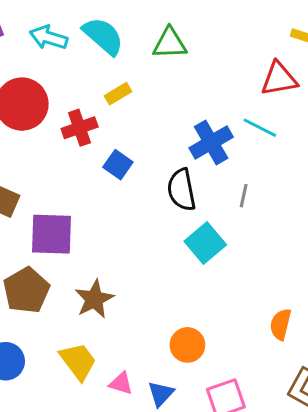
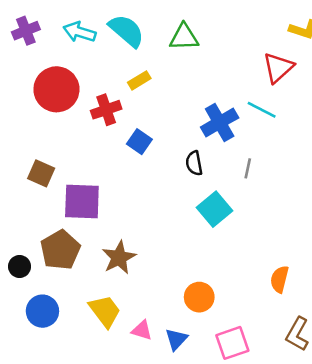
red triangle: (279, 79) -> (278, 68), turned -32
black semicircle: (182, 190) -> (194, 163), size x0.7

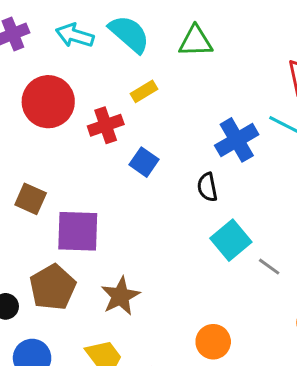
gray line: (248, 168) -> (269, 267), moved, turned -66

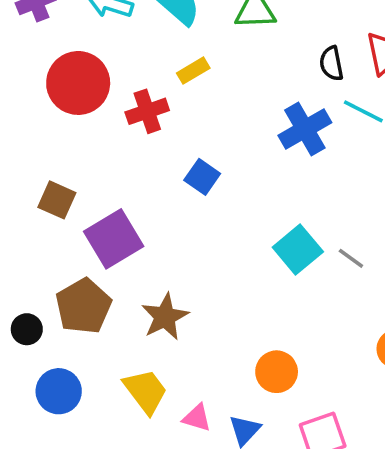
blue square: (144, 162) -> (202, 177), moved
black semicircle: (207, 187) -> (331, 63), moved
purple square: (78, 231) -> (114, 239), turned -33
gray line: (269, 267) -> (351, 258), moved

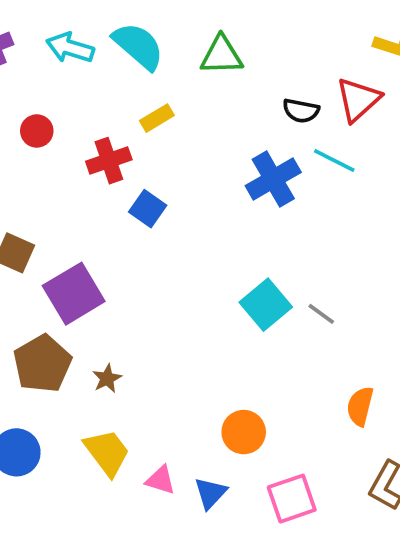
black semicircle: (331, 63) -> (301, 111), turned -68
red circle: (78, 83) -> (37, 131), size x0.5
blue square: (202, 177) -> (148, 209), moved
brown star: (165, 317) -> (107, 378), moved, size x0.6

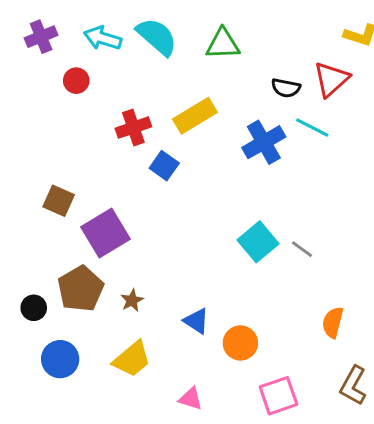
yellow rectangle: (157, 118) -> (195, 116), moved, size x1.6
red circle: (37, 131) -> (76, 81), moved
yellow trapezoid: (107, 452) -> (132, 359), turned 87
pink triangle: (161, 480) -> (191, 399), moved
blue triangle: (210, 493) -> (196, 321), moved, turned -40

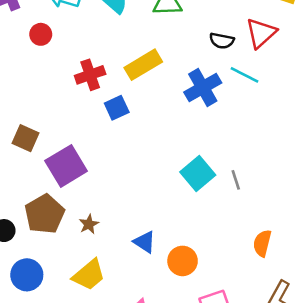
blue square: (164, 166) -> (117, 108), turned 30
gray line: (302, 249) -> (236, 180), turned 36

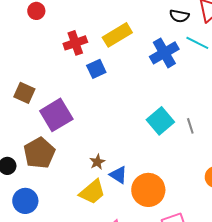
brown star: (89, 224) -> (97, 162), moved
orange circle: (183, 261) -> (148, 190), size x1.4
yellow trapezoid: (89, 275) -> (92, 192), moved

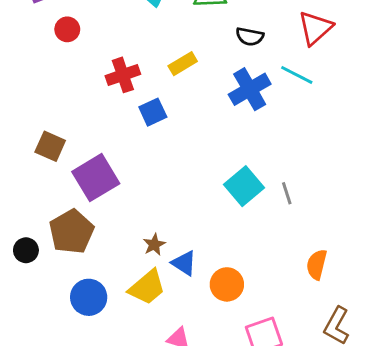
black semicircle: (179, 16) -> (250, 36), moved
yellow rectangle: (117, 35) -> (183, 64), size x0.7
orange circle: (148, 190) -> (227, 284), size x0.7
blue circle: (25, 201) -> (89, 297), moved

